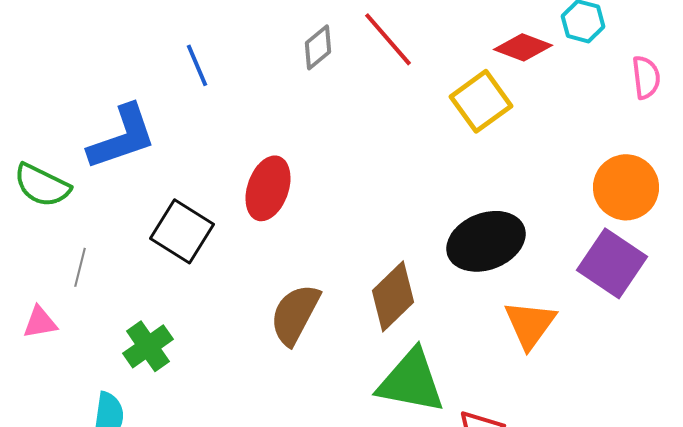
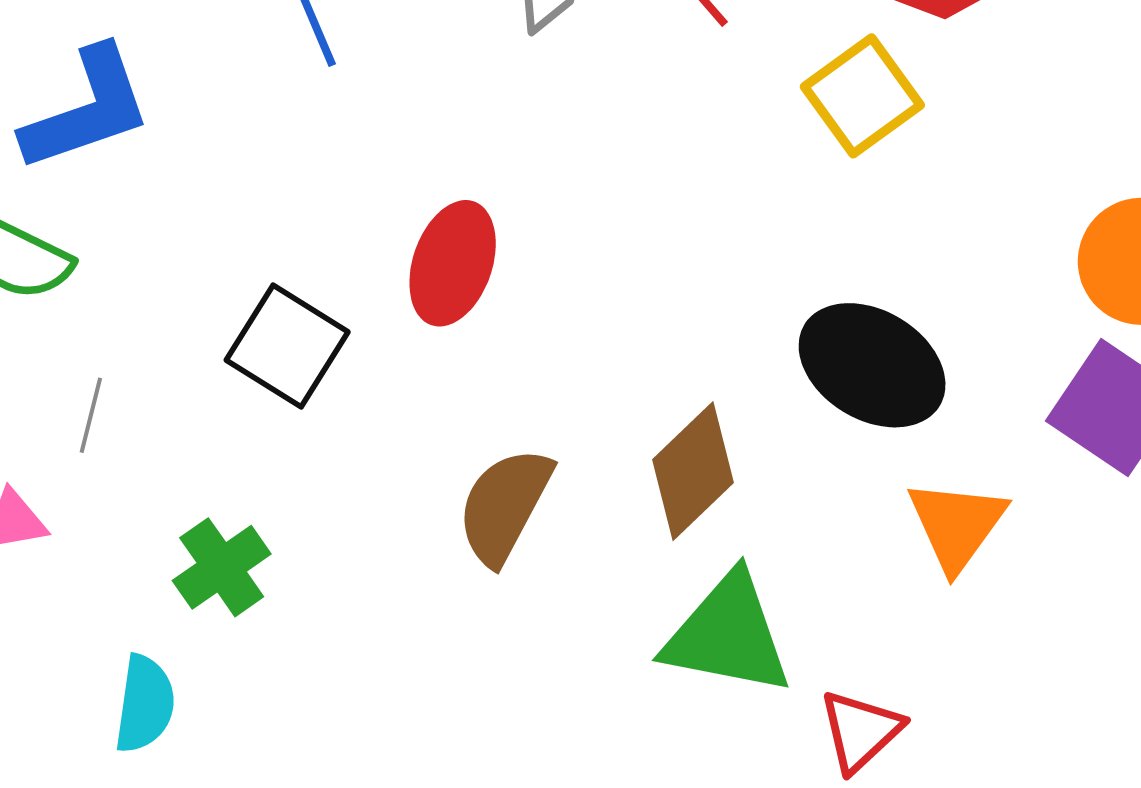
blue L-shape: (122, 137) -> (87, 109), moved
black ellipse: (486, 241) -> (872, 365), turned 52

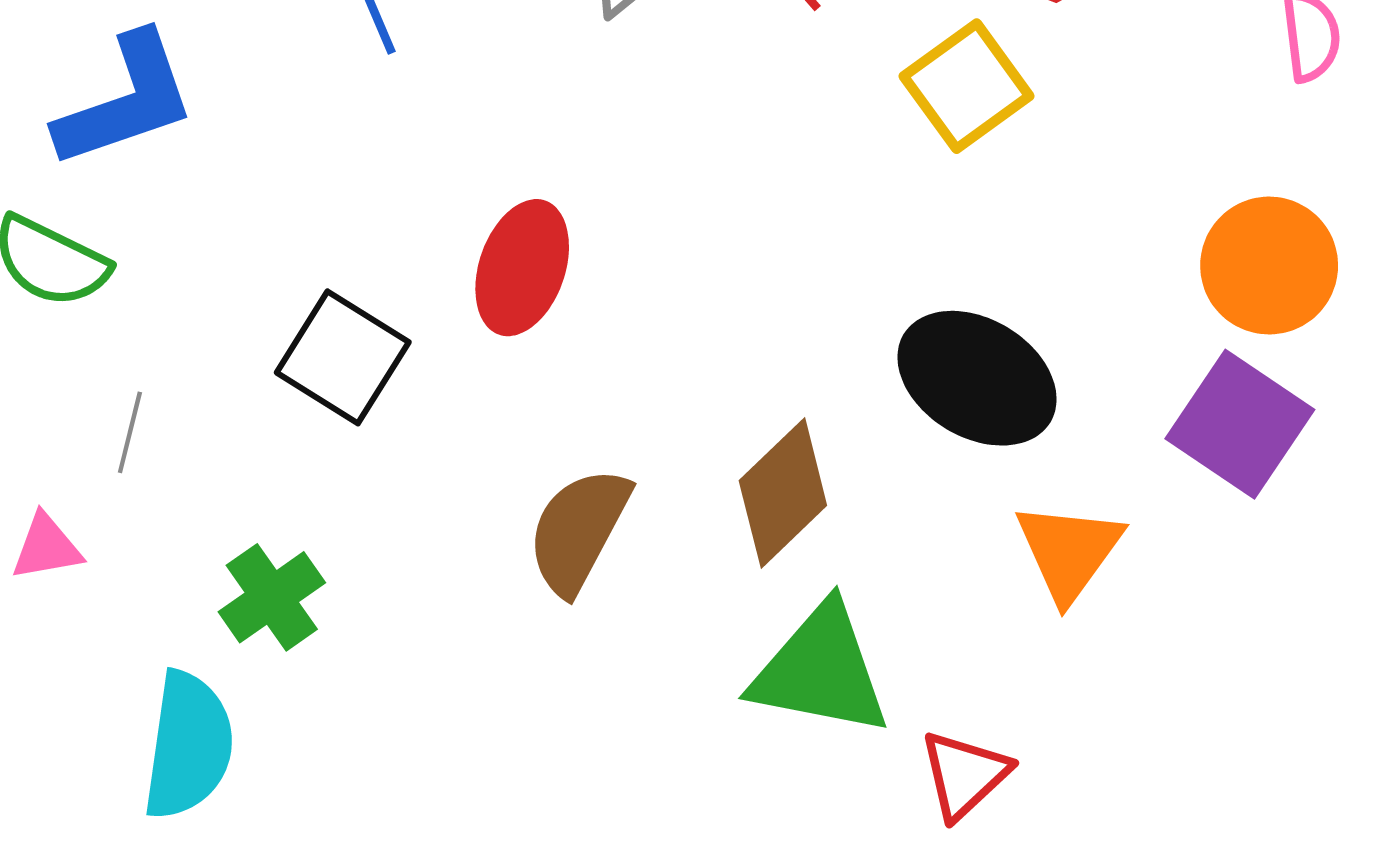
cyan semicircle: (145, 704) -> (188, 745), size x1.4

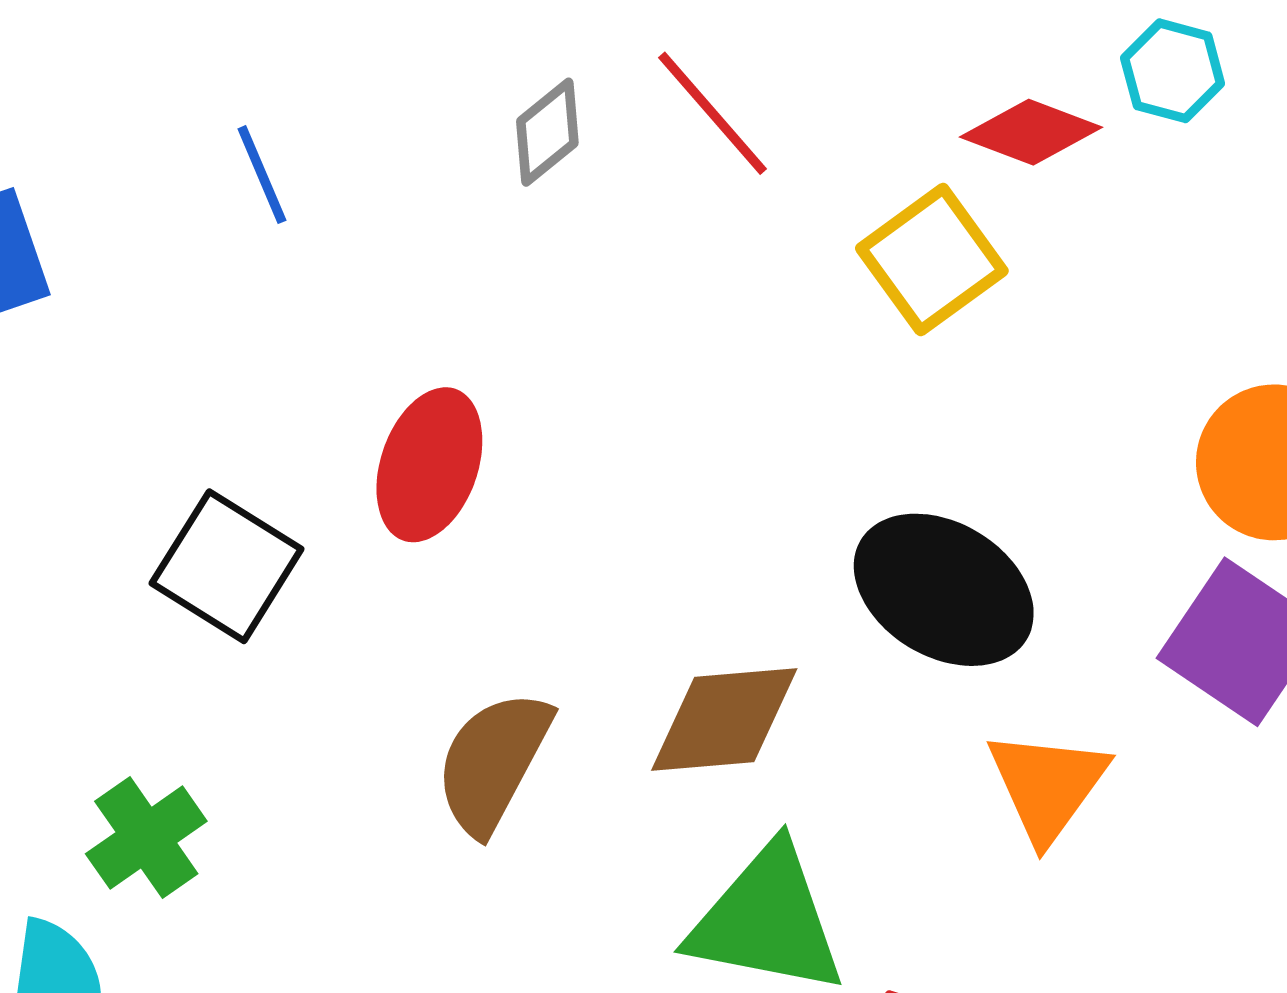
brown diamond: (783, 493) -> (724, 720), turned 39

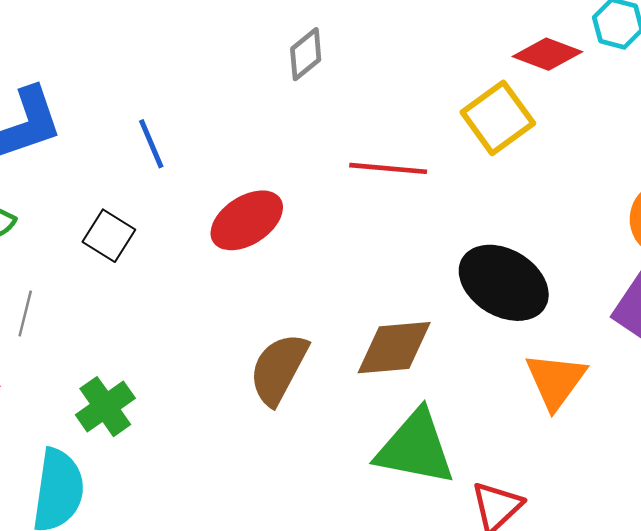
red line: (713, 113) -> (388, 168), moved, turned -44
blue line: (262, 175) -> (151, 144), moved
red ellipse: (429, 465) -> (247, 220), turned 38
black square: (227, 566) -> (109, 236), moved, size x0.7

